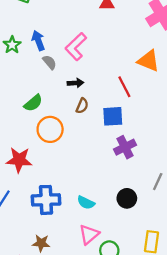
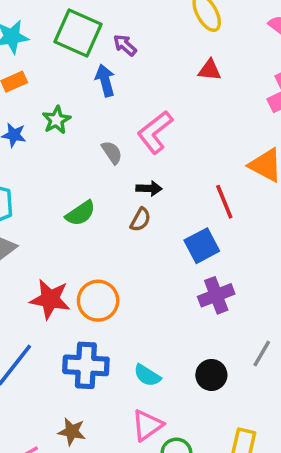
blue arrow: (38, 41) -> (105, 80), moved
brown semicircle: (82, 106) -> (140, 220), moved
blue square: (113, 116) -> (202, 246), turned -30
orange circle: (50, 129) -> (98, 301), moved

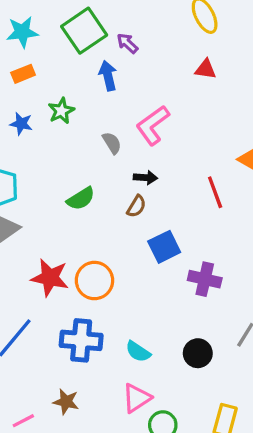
green square: (78, 33) -> (84, 31), turned 30
blue square: (202, 246) -> (164, 247), moved
purple cross: (216, 295) -> (205, 279), turned 32

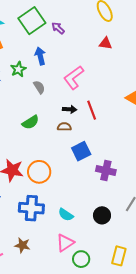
blue arrow: (108, 76) -> (40, 56), moved
gray semicircle: (112, 143) -> (39, 87), moved
red line: (215, 192) -> (92, 110), moved
brown semicircle: (136, 206) -> (64, 127), turned -120

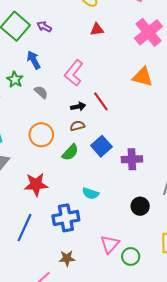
green semicircle: (31, 122) -> (70, 152), moved
orange circle: (39, 172) -> (41, 135), moved
cyan semicircle: (66, 215) -> (90, 193), moved

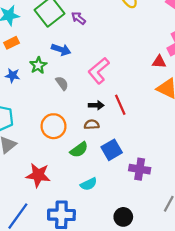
red triangle: (97, 29) -> (159, 62), moved
blue arrow: (34, 60) -> (61, 50), turned 126
cyan semicircle: (90, 193) -> (89, 184), moved, turned -56
black circle: (140, 206) -> (123, 217), moved

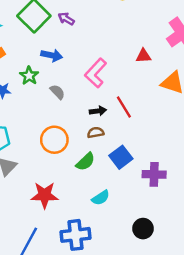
red triangle: (159, 62) -> (143, 56), moved

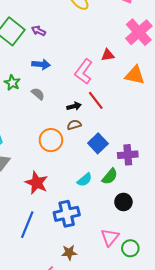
blue arrow: (52, 55) -> (41, 64), moved
pink L-shape: (96, 73) -> (84, 72), moved
orange circle: (54, 140) -> (51, 140), moved
green semicircle: (85, 162) -> (110, 176), moved
red star: (45, 195) -> (37, 183), turned 30

